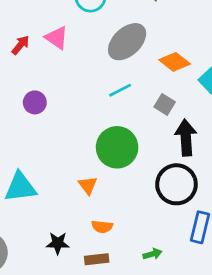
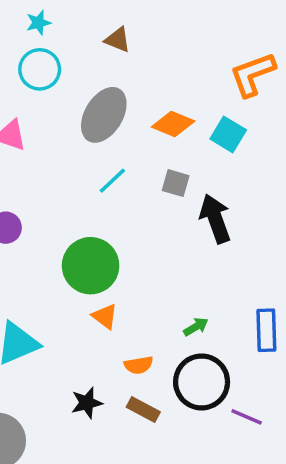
green circle: (117, 147) -> (91, 266), moved
black circle: (176, 184) -> (202, 382), moved
green arrow: (152, 254) -> (196, 327), moved
brown rectangle: (97, 259) -> (143, 410), turned 50

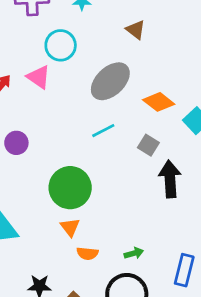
cyan circle: (40, 69) -> (61, 45), moved
orange semicircle: (139, 365) -> (87, 253), moved

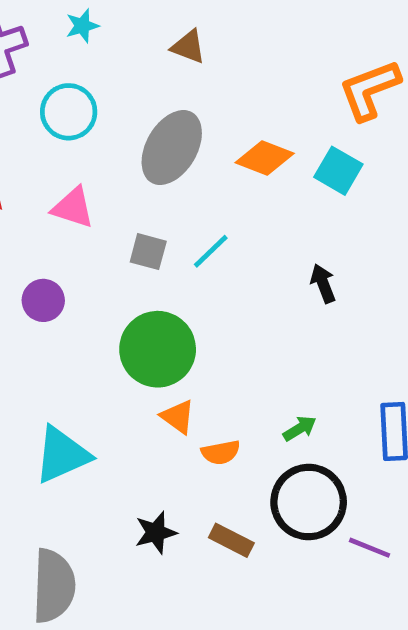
pink triangle: (39, 77) -> (73, 208), moved
cyan line: (103, 131) -> (211, 251), moved
gray square: (148, 145) -> (148, 252), moved
black arrow: (170, 179) -> (323, 283), size x0.6

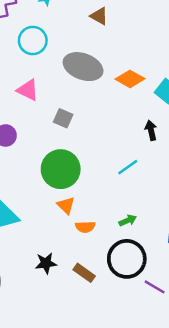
gray ellipse: (172, 148) -> (83, 67), turned 72
cyan line: (211, 251) -> (128, 167), moved
black arrow: (323, 283) -> (151, 130), moved

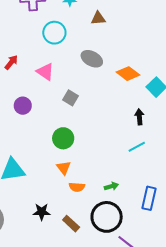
brown triangle: (99, 16) -> (98, 18), moved, turned -42
gray ellipse: (83, 67) -> (92, 59), size x0.7
cyan line: (128, 167) -> (137, 147), moved
green circle: (61, 169) -> (63, 138), size x0.7

